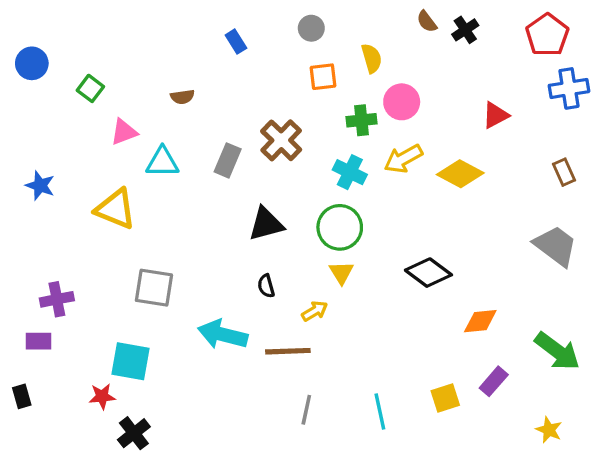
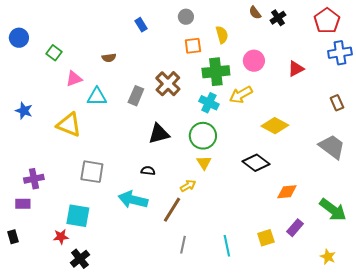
pink circle: (402, 102) -> (254, 61), moved
green cross: (361, 120) -> (216, 72), size x1.5
yellow diamond: (460, 174) -> (275, 126), moved
black semicircle: (266, 286) -> (148, 171), moved, turned 112
brown line: (288, 351) -> (172, 210), turned -56

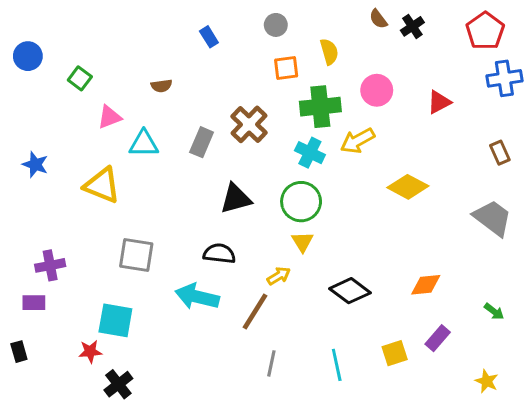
black diamond: (256, 163) -> (350, 291), moved
black semicircle: (148, 171) -> (219, 254), size x1.5
green arrow: (333, 210) -> (494, 311), size x0.5

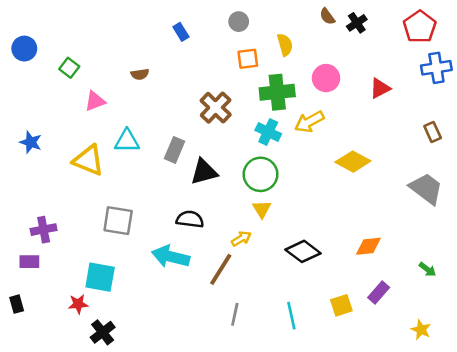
gray rectangle: (202, 142) -> (174, 150), moved
cyan triangle: (144, 144) -> (127, 141), moved

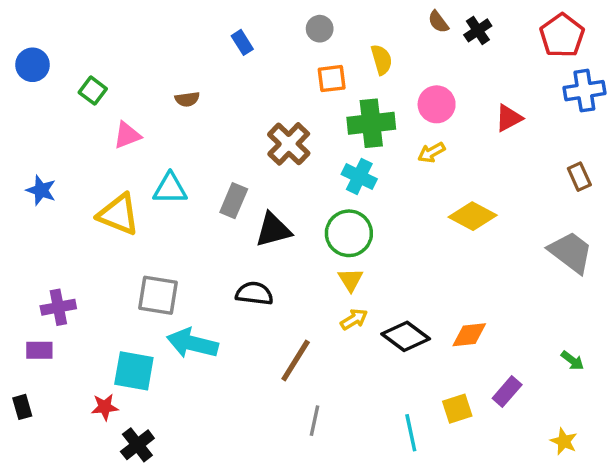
yellow arrow: (309, 122) -> (431, 152), moved, size x0.7
yellow arrow: (241, 239) -> (354, 319), moved
orange diamond: (368, 246) -> (469, 335), moved
cyan arrow: (171, 257) -> (192, 343), moved
cyan line: (291, 316) -> (411, 433), moved

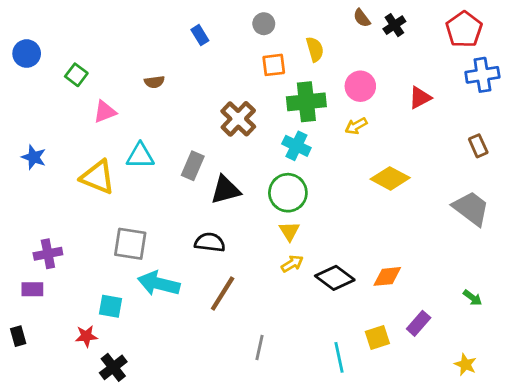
brown line: (296, 361) -> (223, 294), moved
cyan square: (134, 371) -> (110, 306), size x0.7

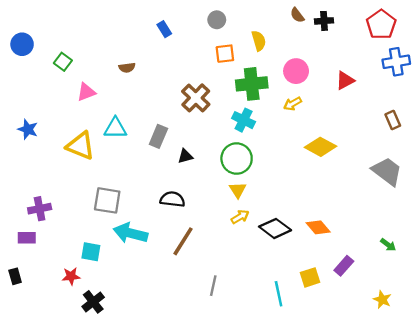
black cross: (394, 25) -> (324, 21), turned 30
black triangle: (225, 190) -> (185, 156), size x0.6
orange diamond: (387, 276) -> (318, 227), turned 55

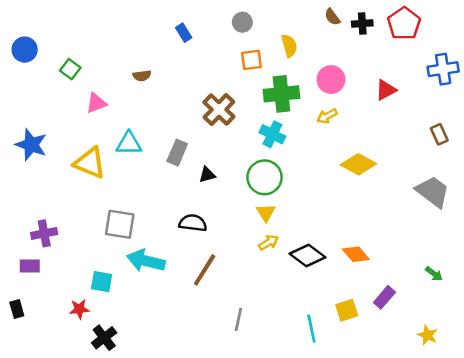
red pentagon: (381, 24) -> (404, 23), moved
blue star: (28, 129) -> (31, 145), size x1.4

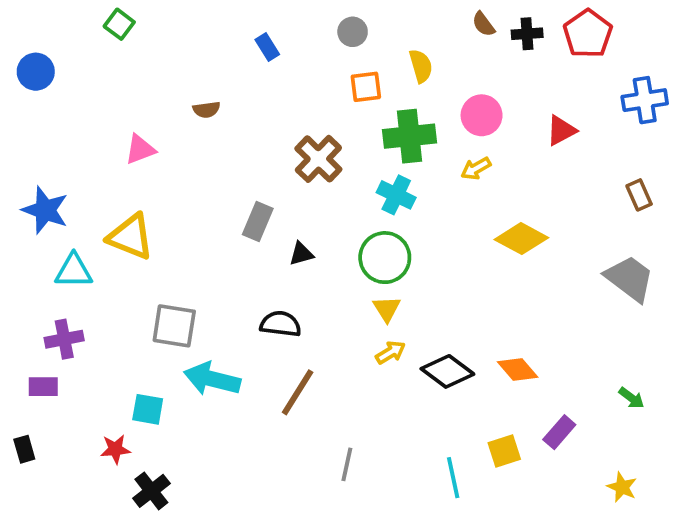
green square: (70, 69) -> (119, 24), moved
cyan triangle: (129, 143) -> (74, 271), moved

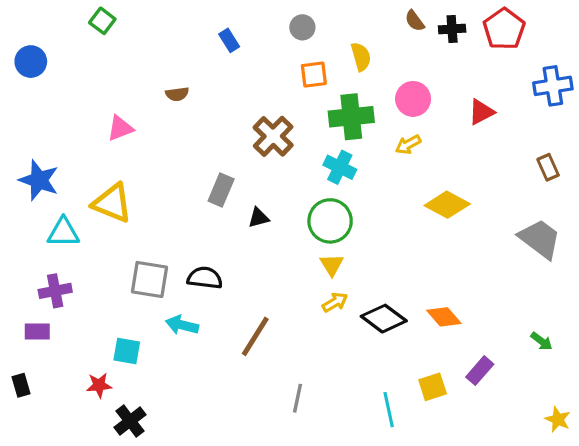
black semicircle: (280, 324) -> (205, 278), moved
cyan arrow: (212, 379) -> (182, 325), size x0.7
yellow star: (622, 487) -> (558, 419), moved

